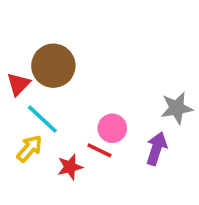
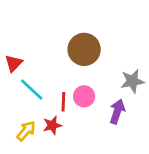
brown circle: (53, 66) -> (84, 49), moved
yellow arrow: (29, 149) -> (26, 131), moved
red line: (99, 150) -> (63, 102), moved, turned 66

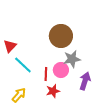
gray star: (132, 81) -> (72, 59), moved
red star: (52, 125) -> (53, 91), moved

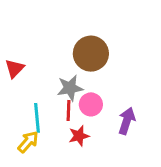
gray star: (72, 59) -> (70, 88), moved
cyan line: (23, 65) -> (37, 118), moved, turned 42

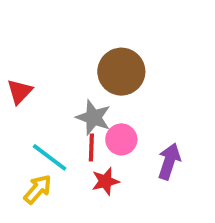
gray star: (70, 88) -> (93, 117), turned 30
cyan line: (37, 118) -> (50, 157), turned -48

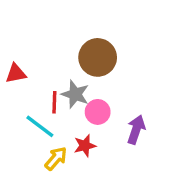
red triangle: (20, 92) -> (16, 73), turned 35
red line: (91, 147) -> (54, 102), moved
yellow arrow: (38, 189) -> (56, 158), moved

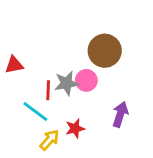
brown circle: (98, 57) -> (105, 51), moved
gray star: (75, 94) -> (67, 83), turned -30
pink circle: (98, 112) -> (86, 80), moved

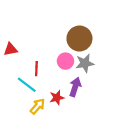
gray star: (67, 83) -> (85, 63), moved
purple arrow: (120, 114) -> (75, 87), moved

